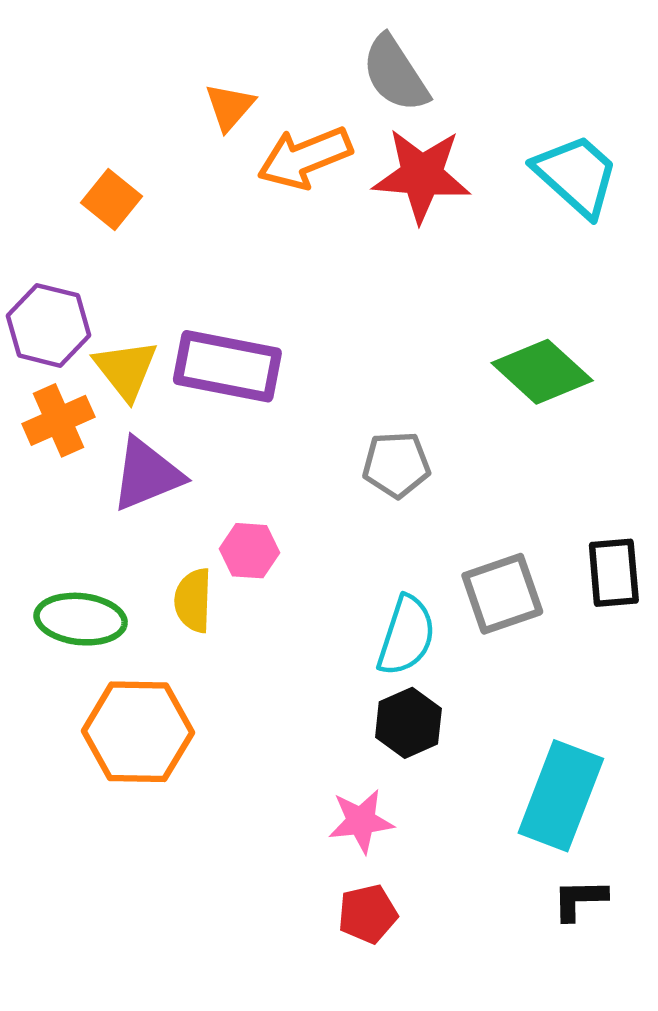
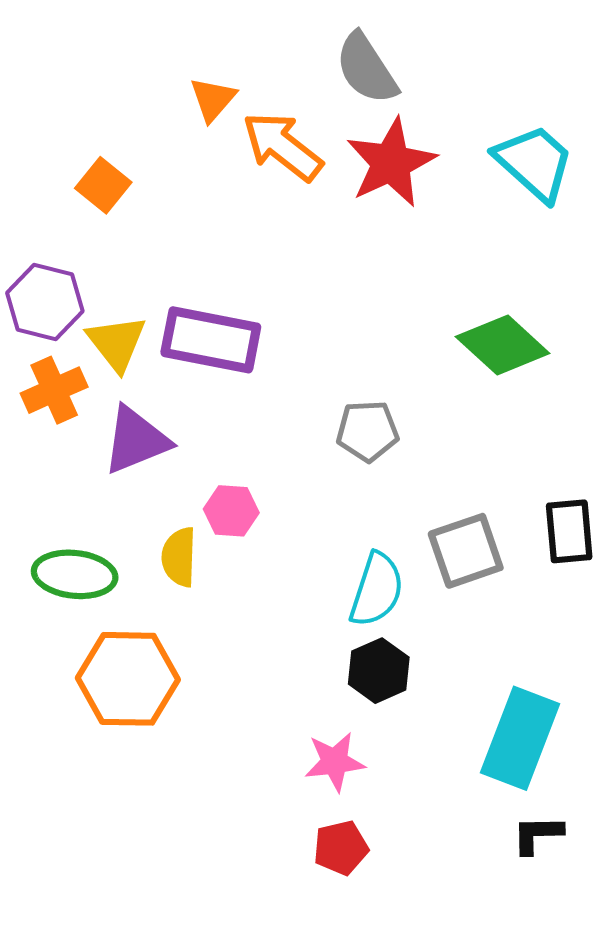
orange arrow: (305, 158) -> (282, 146), turned 60
red star: (422, 175) -> (391, 163), turned -30

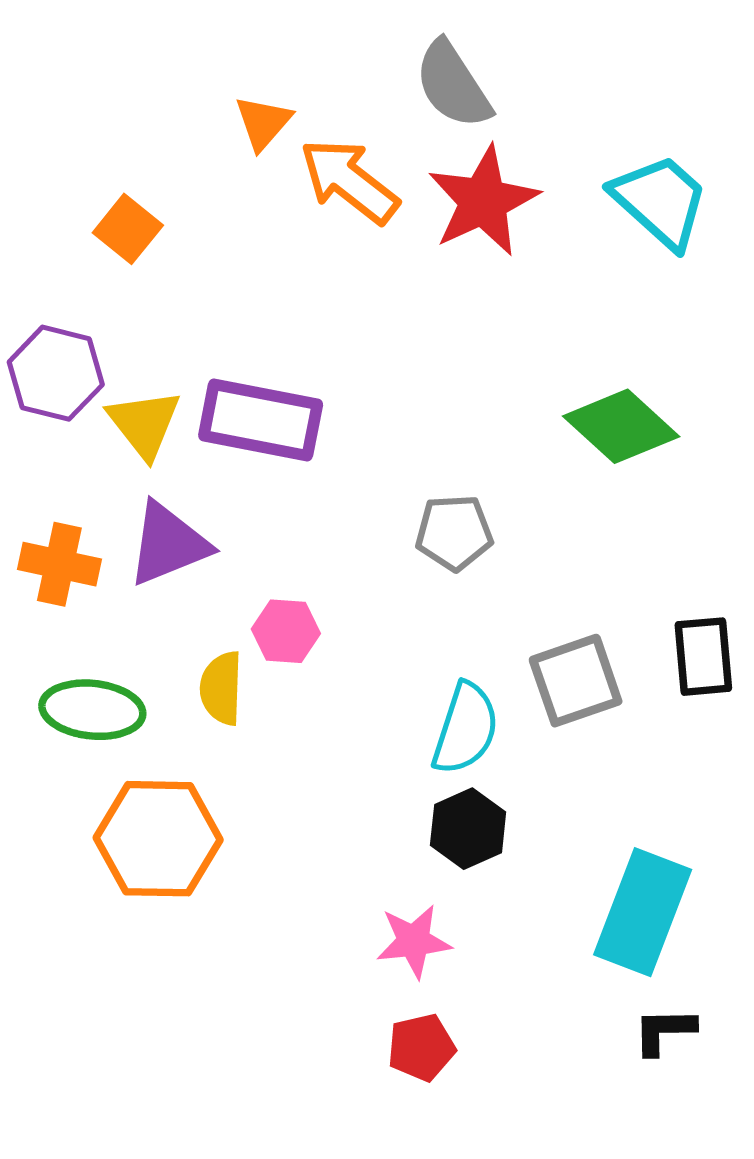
orange cross: (54, 390) -> (59, 564), moved, turned 36

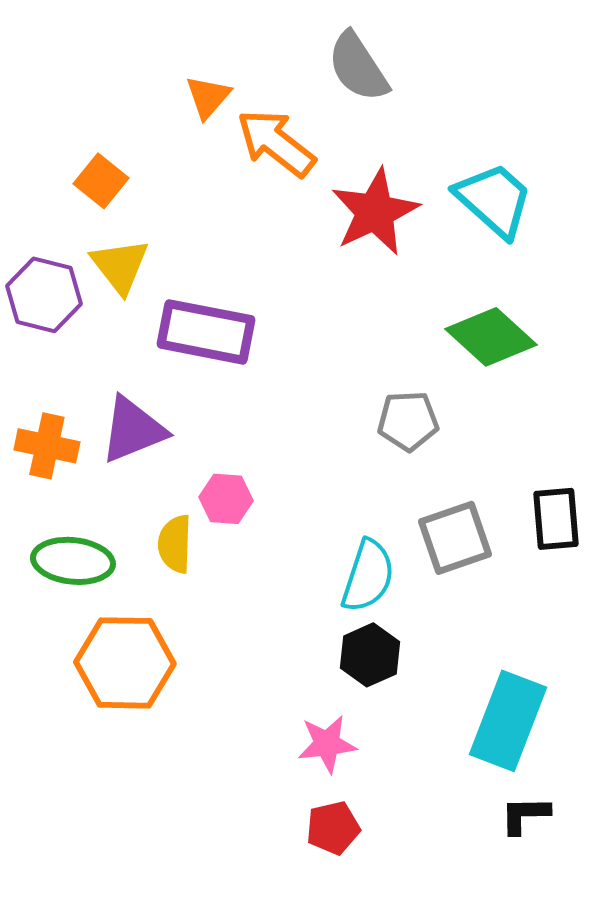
red star: (483, 201) -> (375, 212), moved
cyan trapezoid: (660, 201) -> (494, 200), moved
yellow triangle: (144, 424) -> (120, 266), moved
gray pentagon: (454, 533) -> (408, 421), moved

